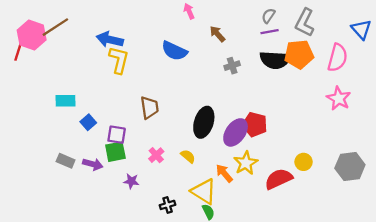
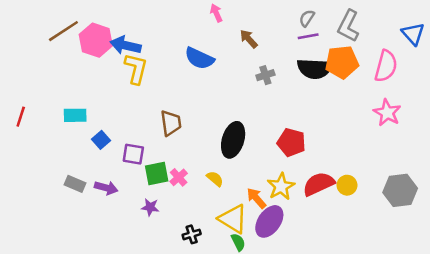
pink hexagon: (32, 35) -> (96, 40), moved
red line: (18, 52) -> (21, 117), moved
purple ellipse: (236, 132) -> (269, 221), moved
green square: (115, 152) -> (157, 174), moved
red semicircle: (279, 179) -> (319, 184), moved

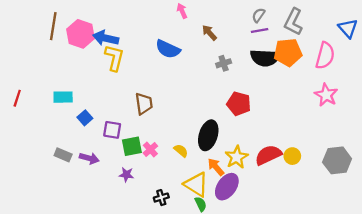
brown line: (63, 31) -> (53, 26), turned -48
black ellipse: (233, 140) -> (208, 135), moved
red pentagon: (291, 142) -> (239, 104), moved

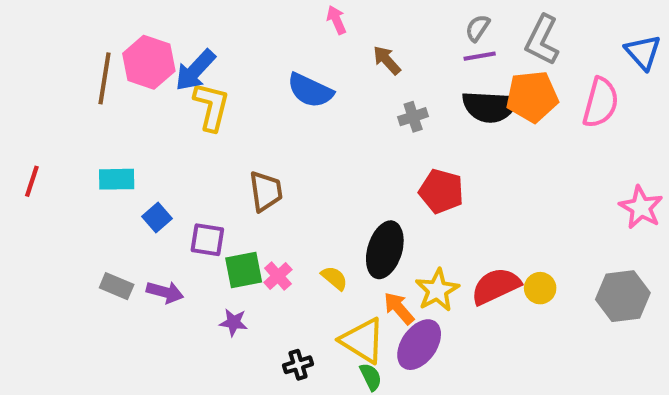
brown line: (53, 26) -> (104, 78), moved
blue arrow: (106, 38) -> (195, 70), turned -60
pink star: (326, 95) -> (641, 207), moved

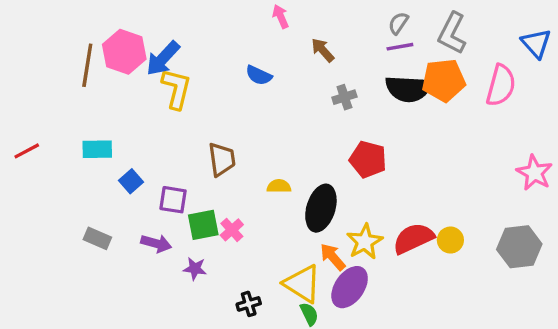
blue semicircle: (310, 90) -> (259, 75), size x0.7
red line: (32, 181) -> (27, 151), turned 44
yellow semicircle: (334, 278) -> (279, 186), moved, turned -40
purple arrow: (165, 292) -> (156, 243), moved

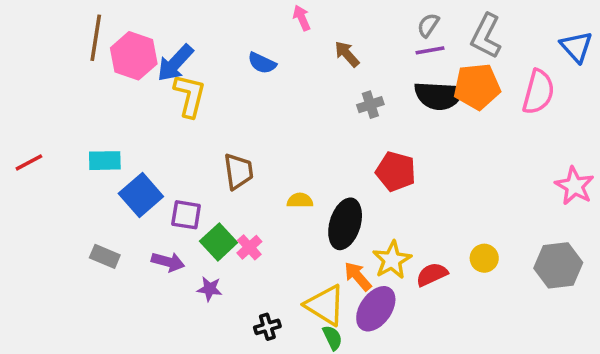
brown line: (87, 65) -> (96, 38), moved
blue semicircle: (259, 75) -> (262, 63), moved
blue square: (131, 181) -> (141, 195), size x1.6
green square: (203, 225) -> (219, 242), turned -32
red semicircle: (413, 238) -> (432, 274), moved, size x0.7

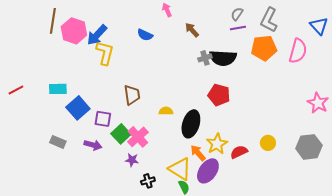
black semicircle: (439, 96) -> (223, 58), moved
pink cross: (249, 247) -> (138, 137), size x1.5
purple star: (210, 289) -> (132, 160), moved

